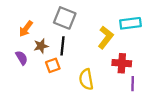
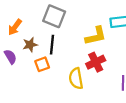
yellow L-shape: (106, 37) -> (96, 36), turned 40
red cross: (122, 63) -> (96, 62), moved, turned -30

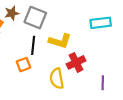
yellow L-shape: (96, 36) -> (60, 41), moved, turned 30
brown star: (30, 45) -> (12, 13), moved

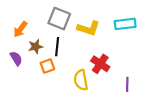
brown star: (12, 13) -> (36, 47), moved
yellow L-shape: (60, 41) -> (88, 28), moved
red cross: (76, 62) -> (100, 64), turned -30

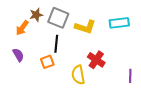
brown star: (36, 47) -> (36, 15), moved
purple line: (127, 84) -> (130, 76), moved

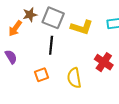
red cross: (96, 60) -> (104, 62), moved
orange square: (47, 62) -> (42, 75), moved

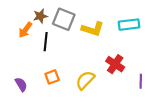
black line: (51, 45) -> (46, 42), moved
purple semicircle: (11, 57) -> (21, 84), moved
yellow semicircle: (74, 78) -> (85, 80), turned 54

